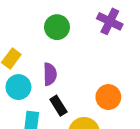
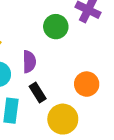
green circle: (57, 27) -> (56, 27), moved

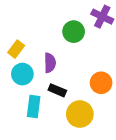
black rectangle: (38, 92) -> (57, 90), turned -35

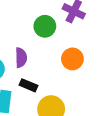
orange circle: (101, 83) -> (72, 59), moved

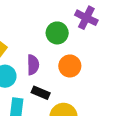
orange circle: (72, 59) -> (70, 66), moved

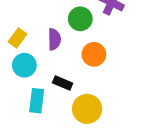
purple semicircle: (33, 65) -> (54, 39), moved

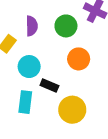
purple semicircle: (54, 39) -> (32, 26), moved
cyan circle: (24, 65) -> (29, 67), moved

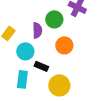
purple semicircle: (32, 26) -> (37, 30), moved

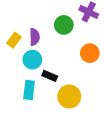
purple semicircle: (37, 30) -> (35, 37), moved
orange circle: (64, 45) -> (90, 53), moved

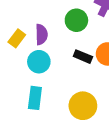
black rectangle: (50, 76) -> (83, 57), moved

